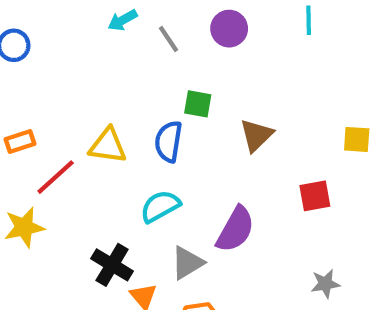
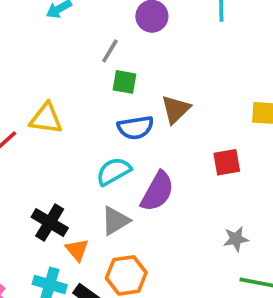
gray line: (168, 39) -> (110, 51), moved, turned 65
blue semicircle: (168, 142) -> (135, 128), moved, turned -108
cyan semicircle: (160, 206) -> (114, 171), moved

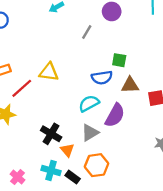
green square: (125, 82) -> (119, 60), moved
brown triangle: (176, 109) -> (130, 85), moved, turned 42

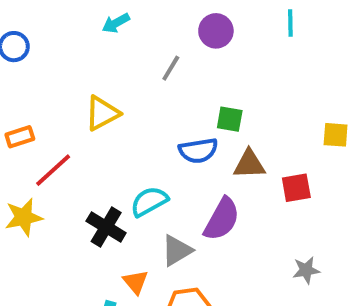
yellow triangle: (49, 72) -> (102, 113), moved, turned -36
cyan semicircle: (89, 103) -> (149, 202), moved
black cross: (51, 134) -> (106, 227), moved

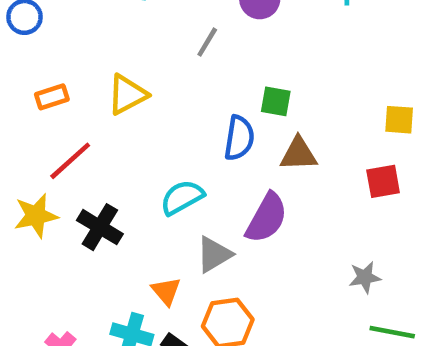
orange rectangle: (20, 137) -> (52, 97), moved
blue semicircle: (198, 151) -> (239, 138), turned -72
red square: (296, 188) -> (383, 181), moved
black cross: (106, 227) -> (100, 227), moved

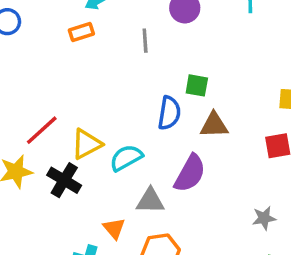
gray line: (207, 42) -> (145, 41), turned -35
yellow triangle: (127, 95) -> (87, 144), moved
orange rectangle: (52, 97) -> (81, 32), moved
gray triangle: (214, 254) -> (150, 201), turned 32

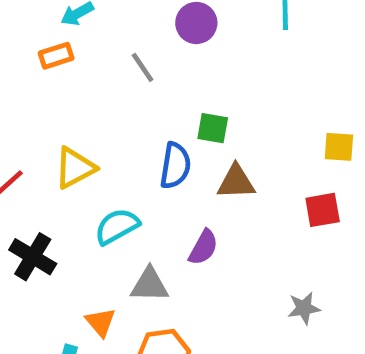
gray line: (145, 41) -> (143, 67), turned -30
yellow triangle: (87, 144) -> (75, 168), moved
purple semicircle: (190, 173) -> (203, 247), size x0.7

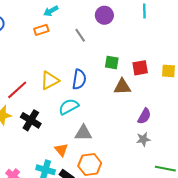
blue semicircle: (175, 166) -> (79, 79), moved
red square: (323, 210) -> (140, 68), moved
purple semicircle: (203, 247) -> (144, 116), moved
gray star: (304, 308) -> (143, 139), moved

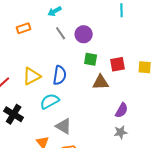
cyan arrow: (51, 11) -> (55, 11), moved
purple circle: (104, 15) -> (84, 34), moved
gray triangle: (83, 133) -> (64, 126), turned 30

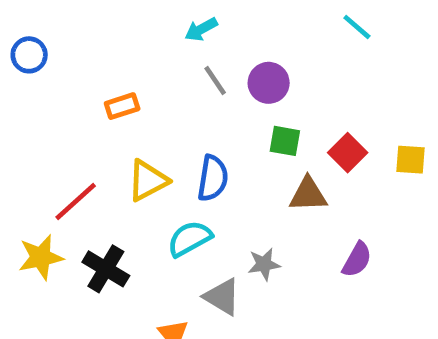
cyan line: (122, 10) -> (357, 27), turned -48
orange rectangle: (24, 28) -> (122, 106), moved
red square: (118, 64) -> (348, 153), turned -35
gray star: (121, 132) -> (264, 264), moved

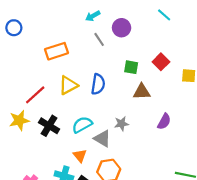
purple circle: (269, 83) -> (122, 28), moved
orange rectangle: (122, 106) -> (56, 51), size x1.5
red square: (348, 153) -> (161, 62), moved
cyan semicircle: (190, 239) -> (82, 125), moved

